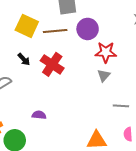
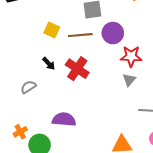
yellow square: (27, 26) -> (52, 30), size x0.7
purple semicircle: (39, 115) -> (64, 119), size x1.6

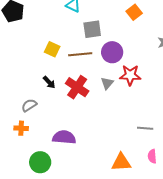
gray triangle: (129, 80) -> (107, 83), moved
orange cross: (20, 132) -> (21, 128), moved, turned 32

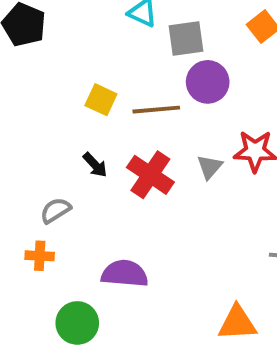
gray square: (92, 29) -> (186, 38), moved
purple circle: (112, 52) -> (208, 82), moved

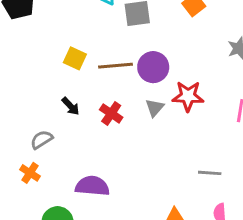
purple circle: (208, 82) -> (153, 67), moved
red cross: (150, 175) -> (111, 113), size x0.7
orange cross: (40, 256) -> (30, 173), turned 30

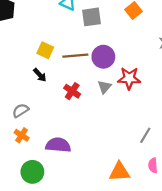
black arrow: (71, 106) -> (40, 75), moved
orange cross: (30, 173) -> (22, 135), moved
gray line: (210, 173) -> (145, 135), turned -63

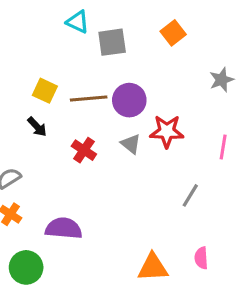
gray triangle: (104, 87) -> (131, 144), turned -32
gray line: (145, 135) -> (190, 195), moved

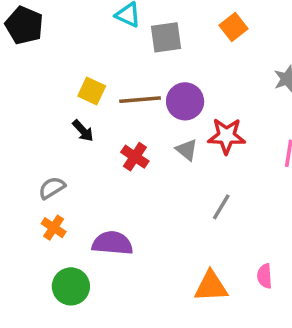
gray line: (190, 195) -> (221, 207), moved

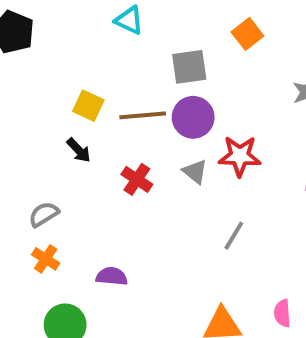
gray square: (166, 37) -> (189, 67), moved
purple semicircle: (112, 243) -> (112, 276), size x0.7

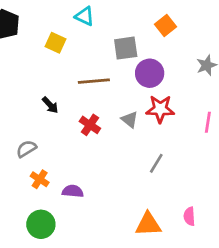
yellow square: (88, 106) -> (55, 43), moved
purple circle: (193, 117) -> (150, 73), moved
orange cross: (46, 259) -> (40, 179), moved

